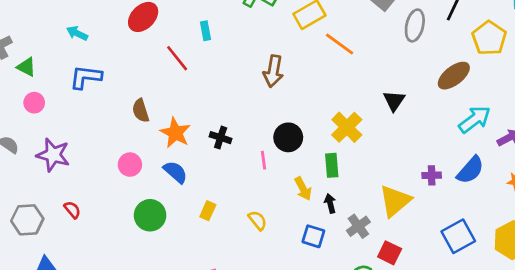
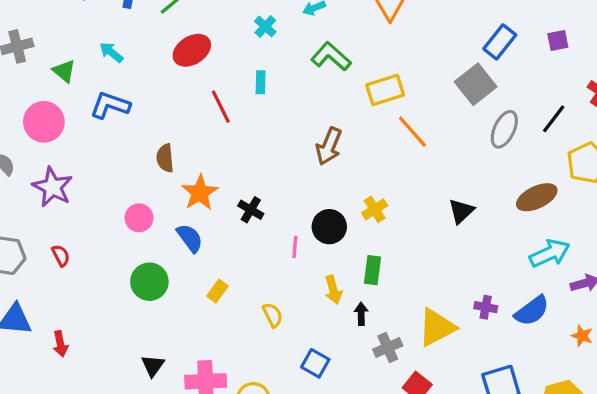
green triangle: (26, 67) -> (64, 71), moved
pink circle: (34, 103) -> (44, 122), size x1.6
yellow cross: (347, 127) -> (375, 209), moved, size x0.7
blue square: (313, 236) -> (315, 363), moved

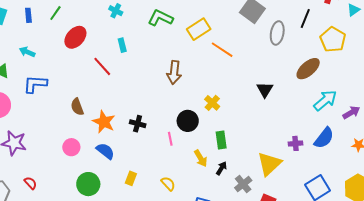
black arrow: (361, 314) -> (221, 168), turned 48

